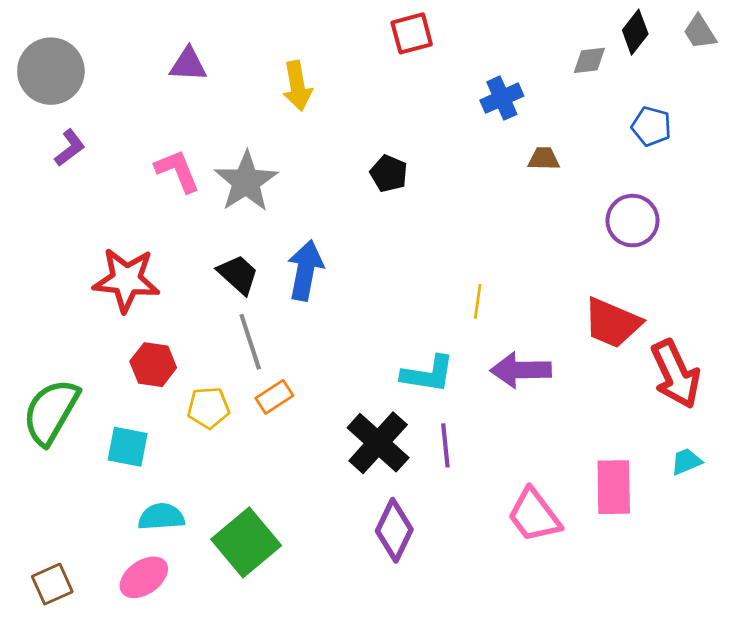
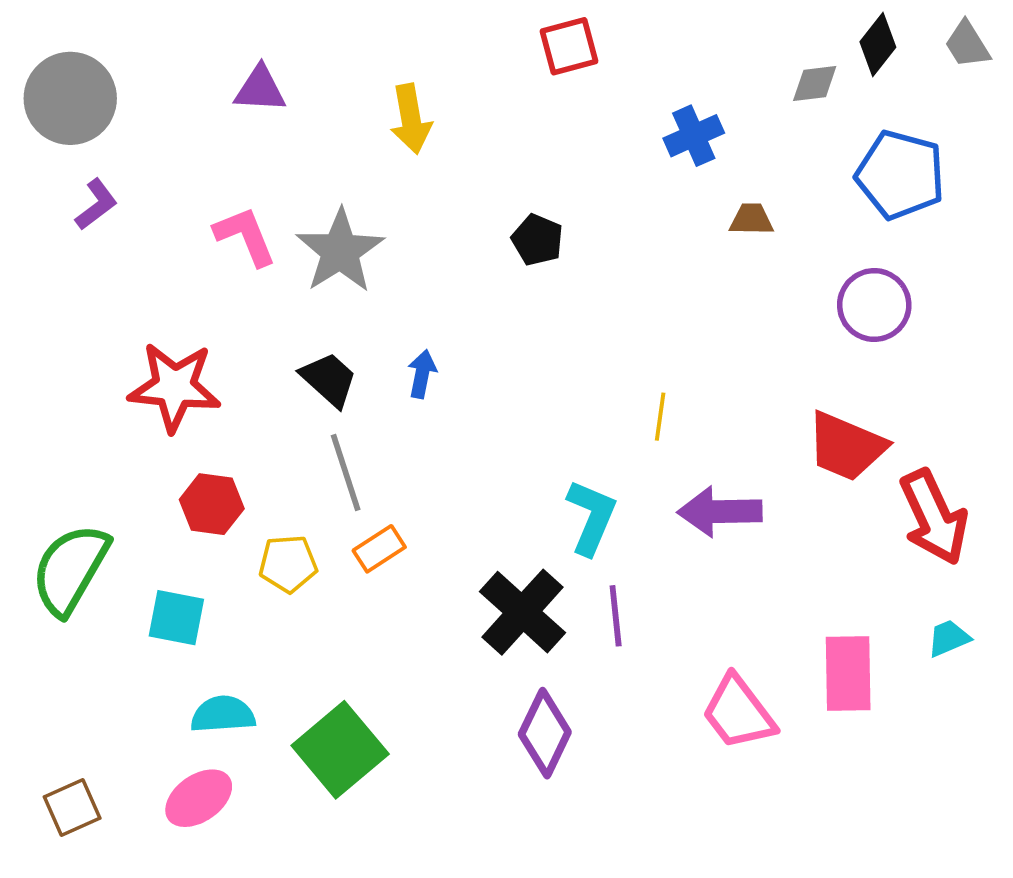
blue pentagon: (651, 126) -> (900, 175), size x1.6
blue arrow: (305, 270) -> (422, 374), size x0.6
cyan L-shape: (428, 374) -> (591, 517), turned -76

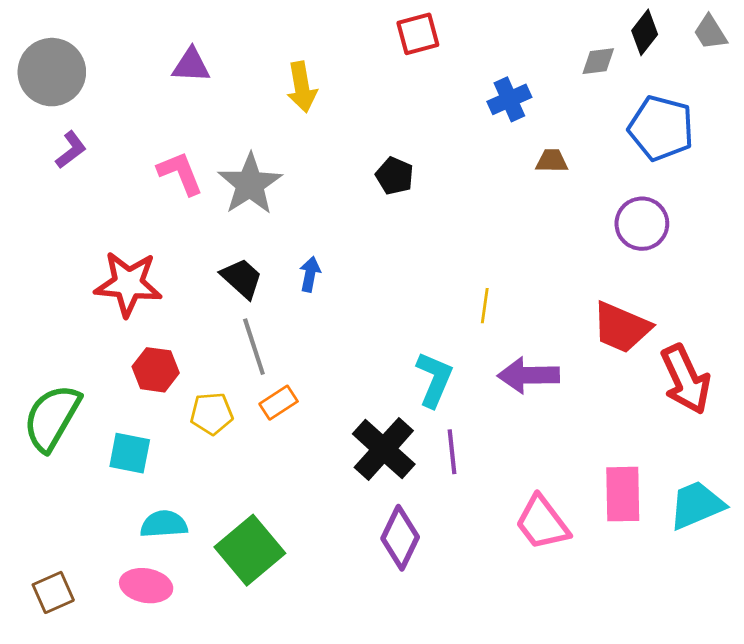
cyan trapezoid: (949, 638) -> (697, 505), moved, size x1.8
pink ellipse: (199, 798) -> (146, 586), turned 45

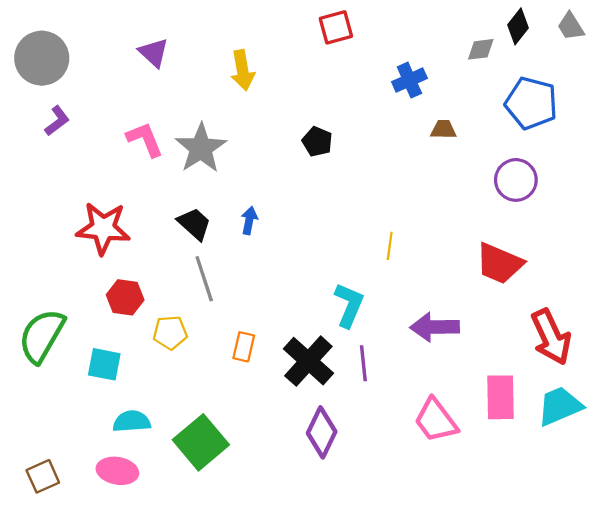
purple triangle: (191, 65) -> (154, 53), turned 40
purple arrow: (529, 375) -> (435, 327), moved
red arrow: (686, 379) -> (551, 337), moved
orange rectangle: (279, 403) -> (244, 347), moved, turned -44

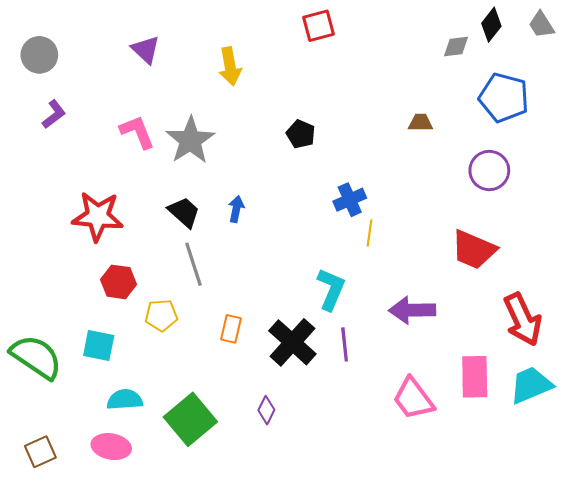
gray circle: (42, 58) -> (39, 55), size x0.7
blue cross: (409, 80) -> (350, 200), moved
green semicircle: (42, 336) -> (36, 357), moved, turned 94
purple diamond: (322, 432) -> (266, 410), moved, size x0.6

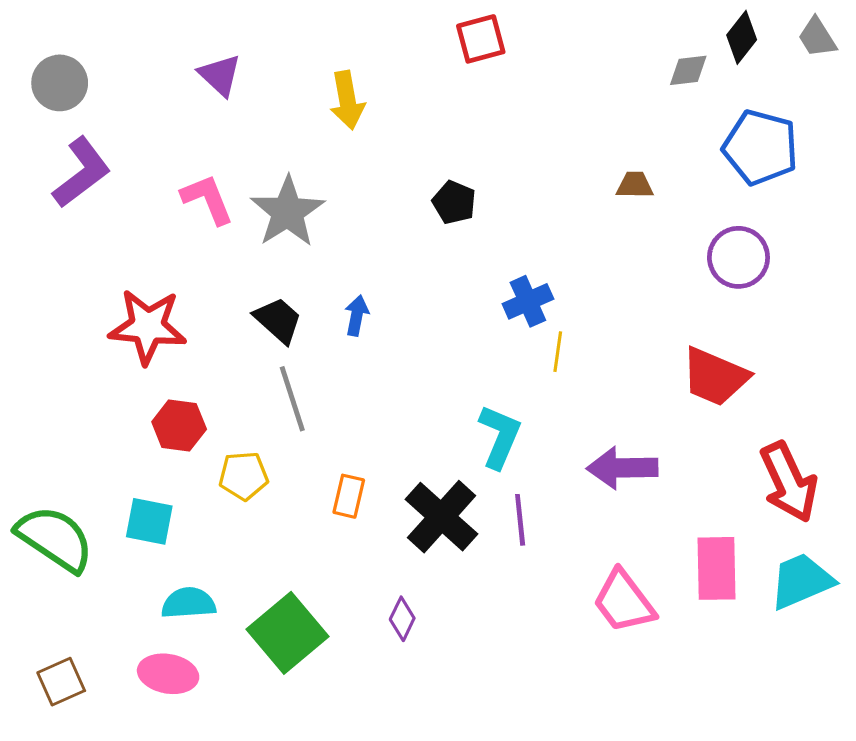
purple L-shape: (54, 114) -> (82, 173), size x1.6

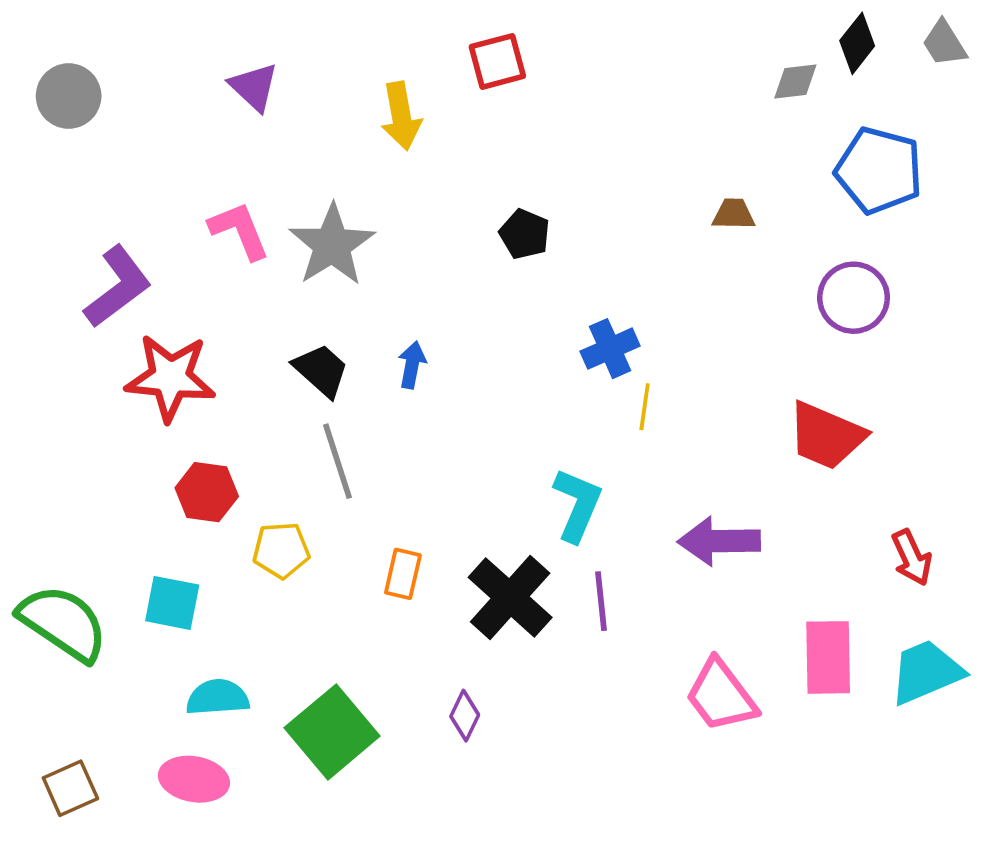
red square: (481, 39) -> (497, 61), moved
purple L-shape: (82, 173) -> (118, 287), moved
red arrow: (789, 482) -> (912, 557), size x0.6

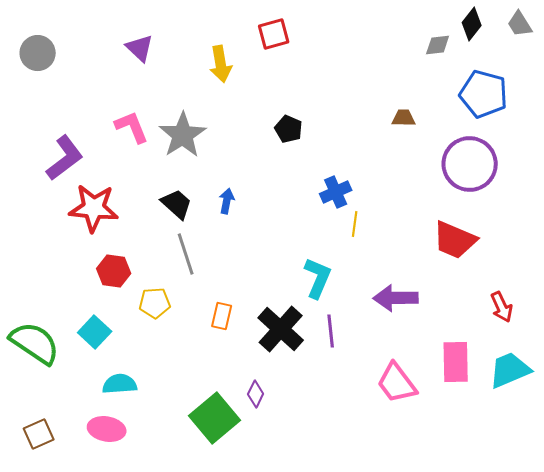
purple circle: (854, 298) -> (470, 164), size x1.4
cyan square: (172, 603) -> (95, 332), turned 32
green square: (332, 732) -> (215, 418), moved

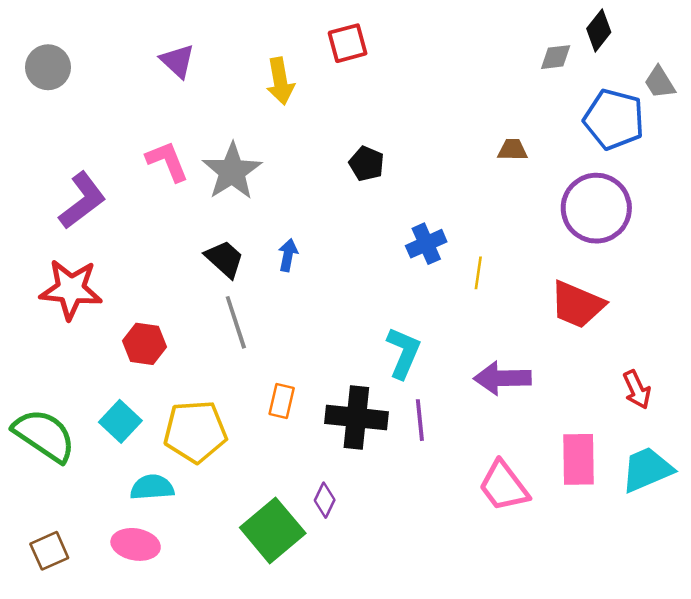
gray trapezoid: (520, 24) -> (660, 82), moved
red star: (94, 208) -> (71, 289), moved
yellow line: (355, 224) -> (478, 273), moved
yellow pentagon: (155, 303) -> (195, 431), moved, size x1.6
black cross: (281, 329) -> (356, 418), turned -36

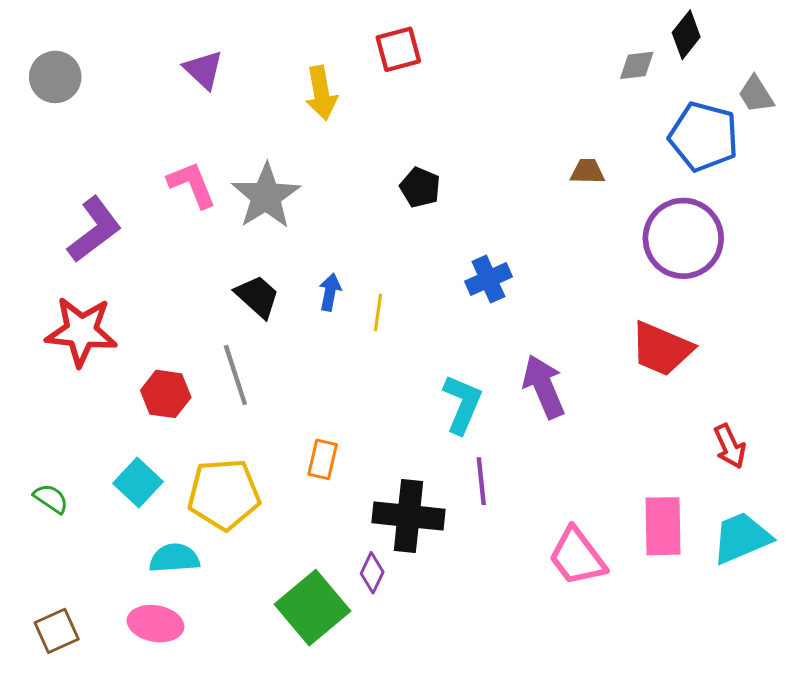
yellow line: (478, 273) -> (378, 312), moved
gray line: (236, 322) -> (235, 375), moved
purple arrow: (502, 378) -> (544, 387), moved, turned 68
black cross: (356, 418) -> (408, 516), moved
green semicircle: (44, 435) -> (51, 499), size x0.5

